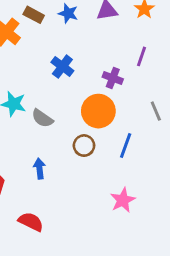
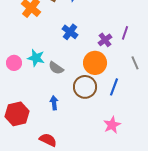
purple line: (141, 56) -> (125, 33), moved
purple cross: (113, 78) -> (105, 40), turned 32
brown circle: (84, 146) -> (85, 87), size x1.5

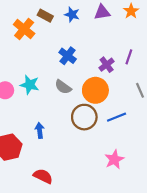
gray semicircle: (56, 68) -> (63, 87), moved
blue line: (114, 87) -> (117, 117), turned 48
blue arrow: (54, 103) -> (40, 130), moved

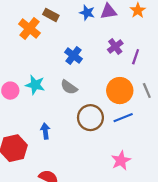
blue star: (72, 14) -> (87, 13), moved
purple cross: (107, 65) -> (115, 47), moved
orange circle: (95, 90) -> (120, 91), moved

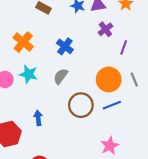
orange cross: (29, 28) -> (23, 42), moved
purple cross: (115, 47) -> (105, 29), moved
gray semicircle: (69, 87) -> (61, 76), turned 91

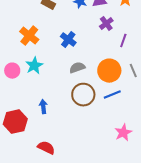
cyan star: (29, 74) -> (34, 66), turned 30
gray semicircle: (61, 76) -> (77, 68), moved, turned 35
pink star: (110, 146) -> (123, 133), moved

